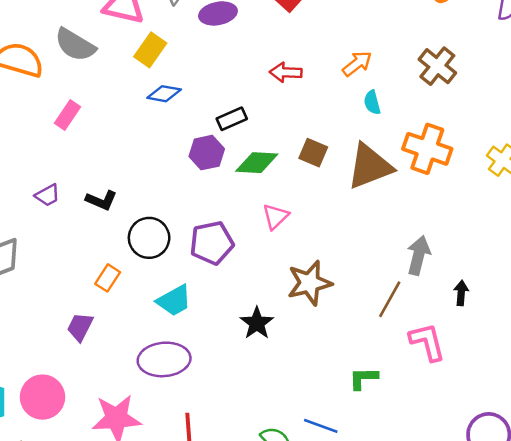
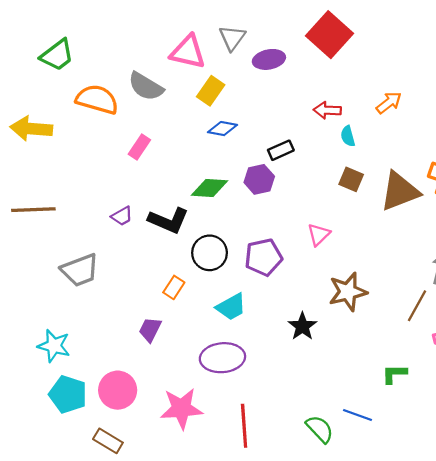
cyan semicircle: (372, 102) -> (348, 136), moved
green diamond: (257, 163) -> (210, 188), moved
black L-shape: (101, 200) -> (168, 220), size x1.5

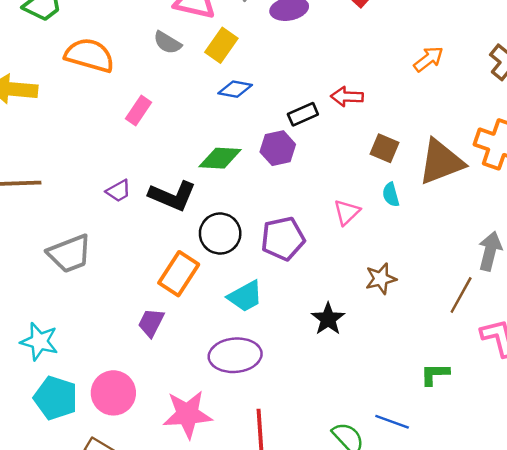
gray semicircle: (146, 86) -> (167, 43), moved, size x0.7
red arrow: (327, 110) -> (347, 97), moved
cyan semicircle: (348, 136) -> (391, 195), moved
orange rectangle: (174, 287) -> (179, 274), size x1.6
brown star: (348, 292) -> (381, 279), size x0.7

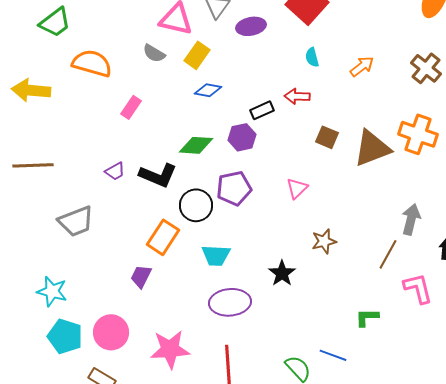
cyan semicircle: (391, 195) -> (312, 57), moved
purple pentagon: (283, 239) -> (234, 188), moved
cyan trapezoid: (245, 296) -> (216, 255), turned 32
purple ellipse: (235, 355) -> (230, 302), moved

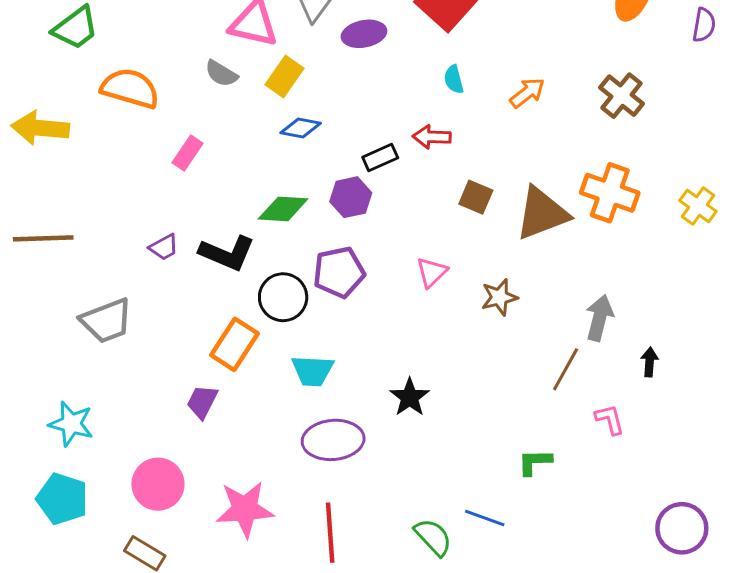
brown star: (324, 241) -> (499, 297), moved
pink L-shape: (418, 288) -> (610, 419), size x0.7
cyan pentagon: (65, 336) -> (62, 499), moved

